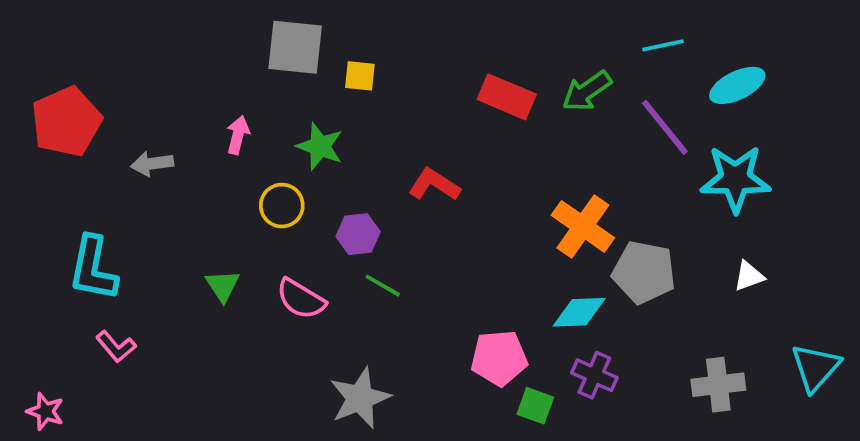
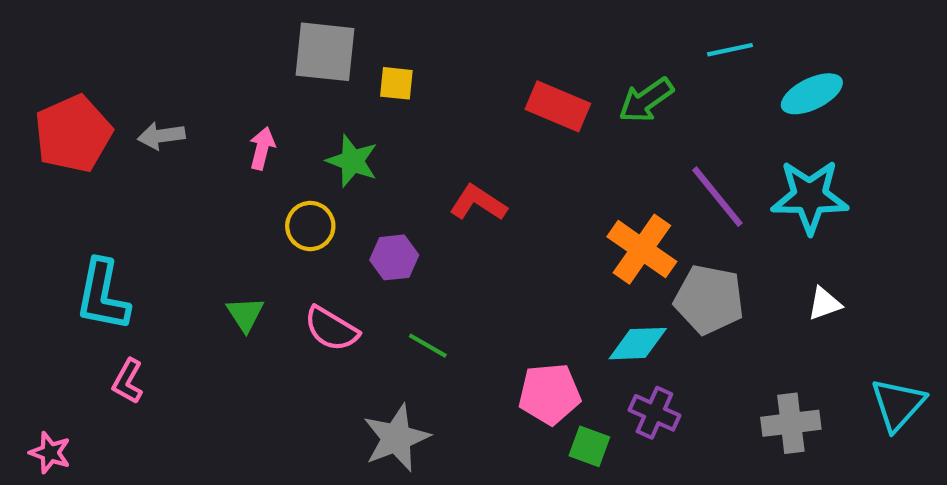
purple line: (665, 127) -> (717, 197), moved
gray arrow: (152, 164) -> (161, 136), moved
green line: (383, 286) -> (428, 346), moved
pink L-shape: (116, 347) -> (128, 381), turned 69

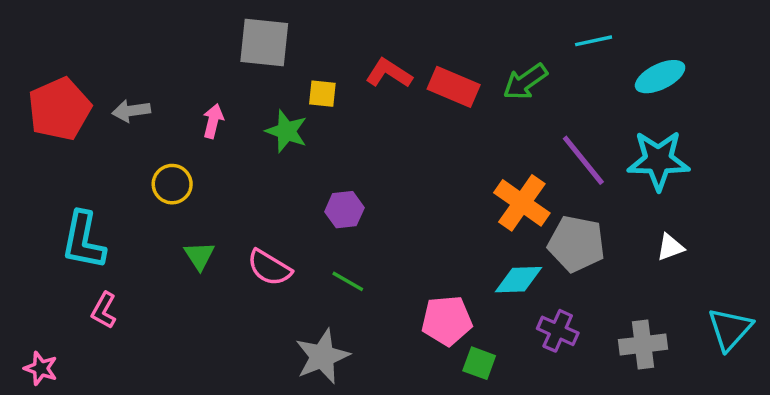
yellow square: (396, 83) -> (322, 94), moved
red L-shape: (478, 203) -> (389, 73), moved
yellow circle: (310, 226) -> (172, 184), moved
purple hexagon: (394, 257) -> (344, 210), moved
purple cross: (654, 413) -> (558, 331), moved

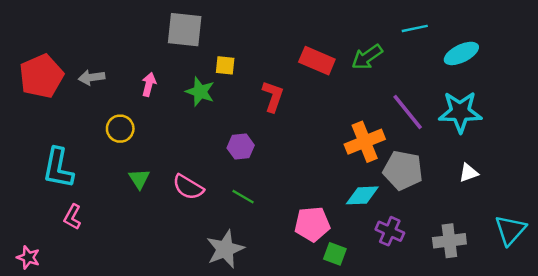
red L-shape: (389, 73) -> (273, 96), moved, turned 76
orange cross: (522, 203) -> (365, 142), turned 33

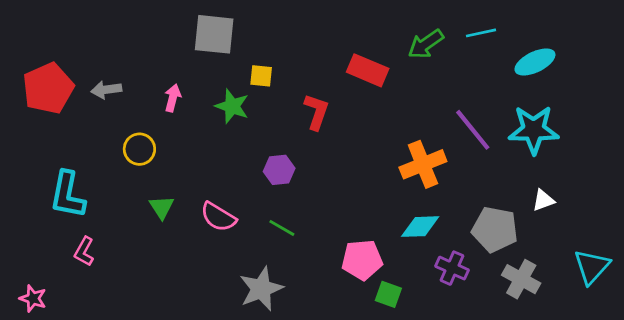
green arrow: (367, 57) -> (426, 44), moved
gray pentagon: (403, 170) -> (495, 229), moved
gray cross: (449, 241) -> (521, 279), turned 36

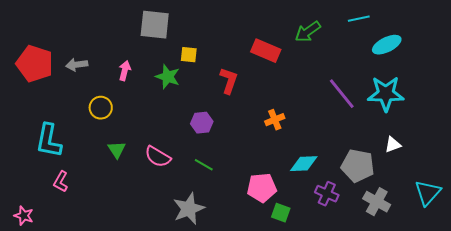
cyan line: (481, 33) -> (359, 19), moved
red pentagon: (48, 88) -> (35, 64), turned -30
orange cross: (423, 164) -> (275, 120), moved, size x0.6

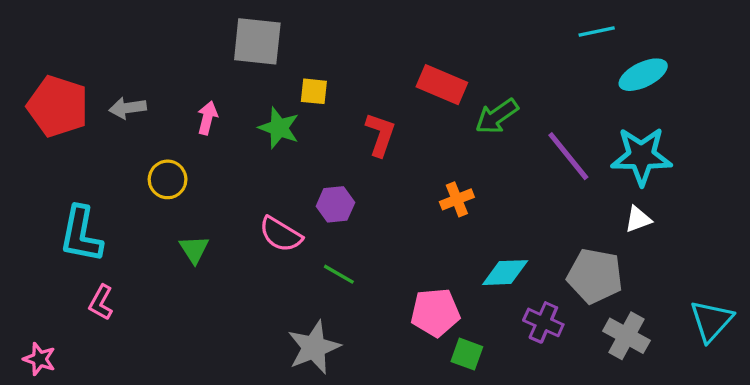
green arrow: (308, 32) -> (497, 116), moved
white triangle: (393, 145) -> (638, 219), moved
pink semicircle: (158, 157) -> (281, 234), moved

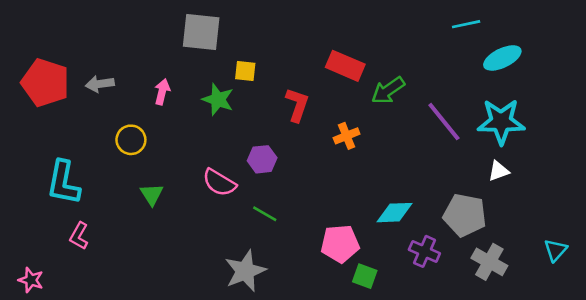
orange cross: (457, 199) -> (347, 136), moved
cyan triangle: (711, 321) -> (556, 250), size x0.7

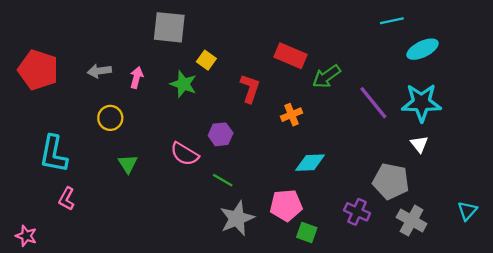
yellow square: (245, 71) -> (206, 60), turned 30
gray arrow: (100, 84) -> (99, 71), moved
white triangle: (498, 171) -> (419, 144), turned -48
cyan diamond: (395, 213) -> (310, 163), moved
gray star: (245, 271) -> (237, 218), moved

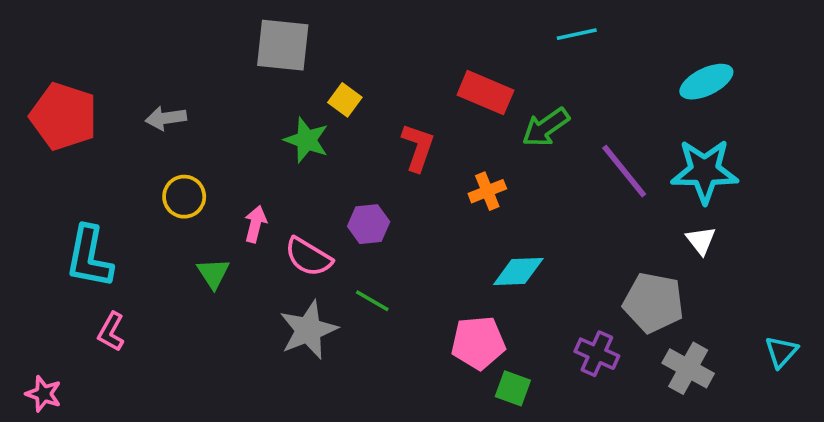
cyan line: (392, 21) -> (577, 34), moved
pink arrow: (136, 78) -> (255, 224), moved
gray star: (237, 218) -> (308, 330), moved

